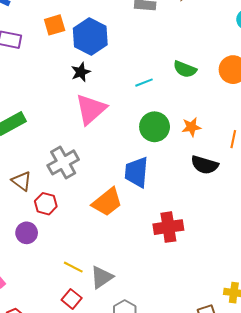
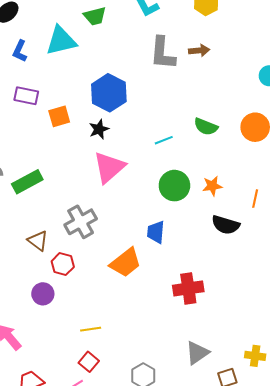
orange square: (55, 25) -> (59, 116), moved
blue trapezoid: (137, 172) -> (156, 232), size x0.7
yellow line: (73, 267) -> (91, 329), turned -36
gray triangle: (102, 277) -> (197, 353), moved

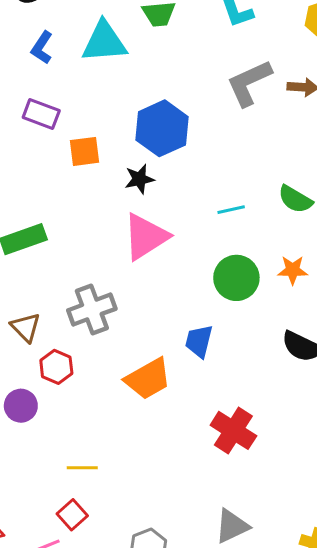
gray L-shape: (163, 53) -> (249, 83), turned 52
orange star: (212, 186) -> (293, 270), moved
red cross: (188, 288) -> (233, 430), turned 32

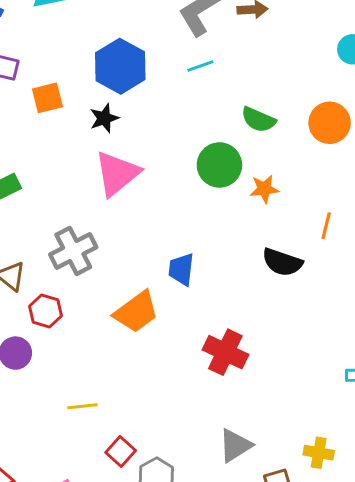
cyan line: (231, 210) -> (200, 66), moved
green circle: (236, 278) -> (219, 165), moved
red square: (72, 515) -> (121, 452), moved

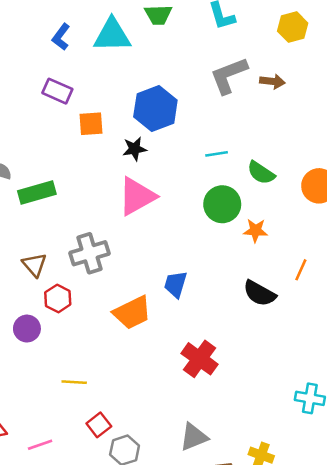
cyan line: (200, 66) -> (217, 154), moved

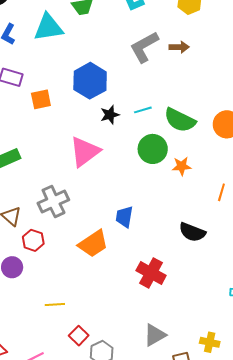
black star: (135, 149) -> (110, 115), moved
green semicircle: (261, 173) -> (180, 120), size x1.4
black semicircle: (259, 293) -> (192, 232), moved

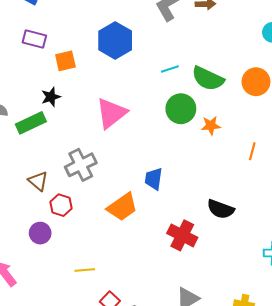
black star: (110, 115) -> (51, 97), moved
black semicircle: (192, 232) -> (221, 209), moved

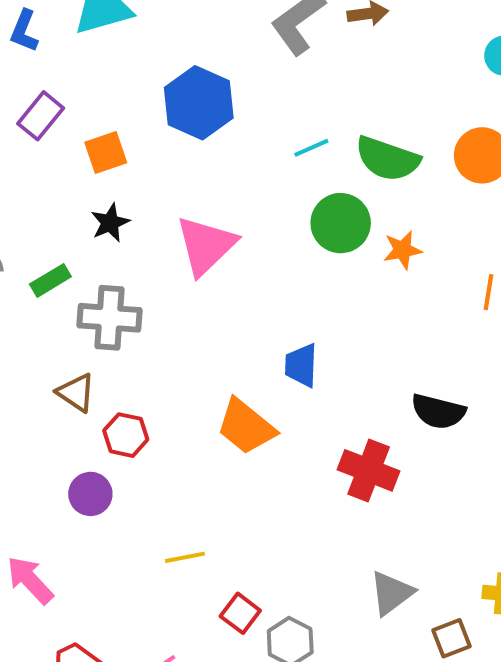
purple rectangle: (34, 39) -> (41, 116), turned -60
black star: (51, 97) -> (110, 223), moved
green rectangle: (31, 123) -> (50, 280), size x0.7
gray cross: (81, 165) -> (110, 318), moved, turned 36
orange trapezoid: (122, 207) -> (246, 427), turned 80

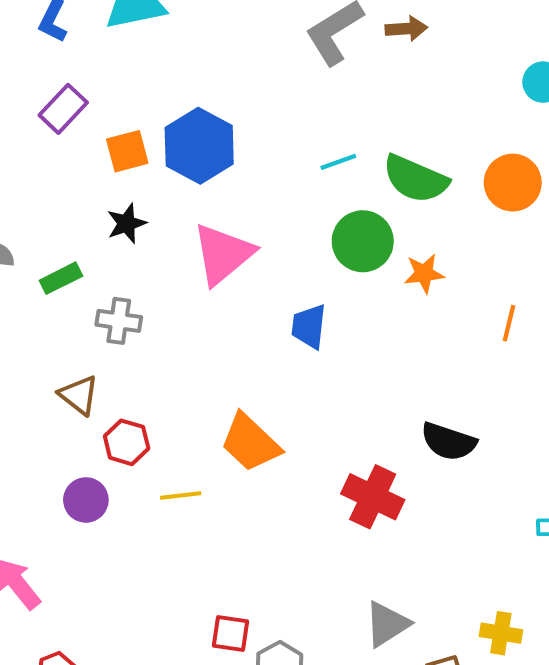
blue hexagon: (199, 103) -> (199, 146), moved
gray cross: (110, 318) -> (119, 321), size x0.7
blue trapezoid: (301, 365) -> (309, 326), moved
yellow line: (185, 557) -> (181, 496), moved
red square: (240, 613) -> (231, 634), turned -33

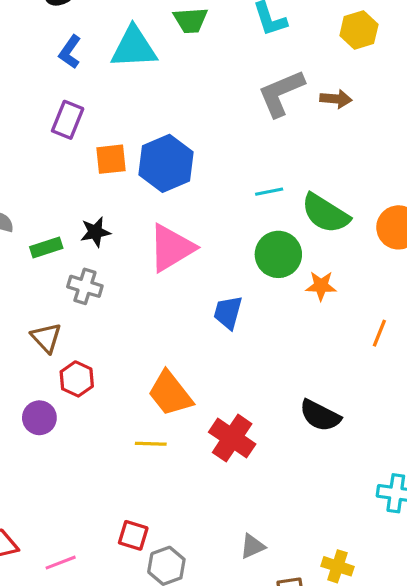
purple rectangle: (63, 109) -> (68, 120), turned -30
black star: (127, 224) -> (95, 232), moved
yellow line: (181, 496) -> (151, 444), moved
red cross: (373, 497) -> (232, 438), moved
gray triangle: (387, 624) -> (252, 546), size x0.7

